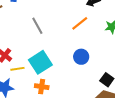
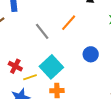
orange line: (80, 23) -> (69, 23), moved

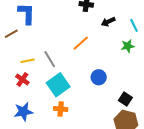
gray line: (42, 31) -> (50, 59), moved
yellow line: (30, 77) -> (28, 61), moved

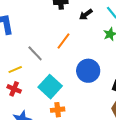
gray line: (50, 59) -> (35, 53), moved
blue circle: (99, 77) -> (88, 71), size x1.5

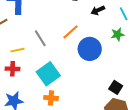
blue circle: (88, 71) -> (90, 49), moved
red cross: (14, 89) -> (13, 69), turned -32

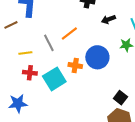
orange line: (71, 32) -> (69, 33), moved
red cross: (13, 69) -> (30, 73), moved
orange cross: (51, 98) -> (75, 65), moved

